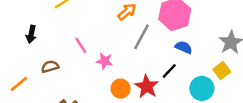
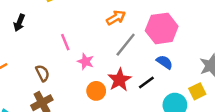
brown semicircle: (50, 67) -> (42, 73), moved, turned 70
red star: (147, 86) -> (120, 80), moved

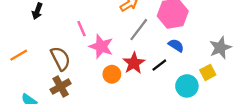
pink star: (86, 61) -> (101, 46), size x1.5
brown semicircle: (42, 73) -> (60, 58), size x1.5

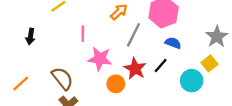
pink line: (82, 29) -> (83, 34), moved, turned 35

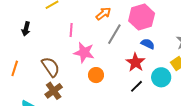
black line: (161, 66) -> (137, 86), moved
red star: (135, 69) -> (136, 62), moved
orange line: (21, 83) -> (15, 68), turned -35

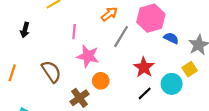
blue semicircle: (148, 44) -> (171, 38), moved
brown cross: (54, 91) -> (79, 98), moved

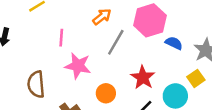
brown semicircle: (51, 72) -> (36, 84), turned -150
orange circle: (101, 81) -> (106, 93), moved

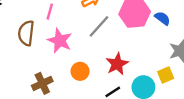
blue semicircle: (174, 43) -> (162, 18), moved
brown semicircle: (36, 84) -> (26, 33), moved

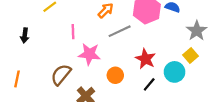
gray line: (99, 26) -> (120, 31), turned 40
brown semicircle: (26, 33) -> (61, 75), moved, turned 50

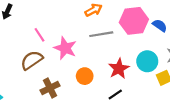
pink line: (73, 32) -> (39, 35), moved, turned -48
cyan circle: (175, 72) -> (147, 61), moved

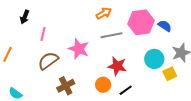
pink line: (39, 35) -> (43, 34), moved, turned 48
red star: (119, 69) -> (117, 66), moved, turned -30
orange circle: (85, 76) -> (103, 85), moved

